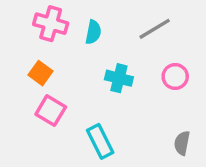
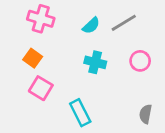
cyan semicircle: (93, 32) -> (91, 26), moved, turned 36

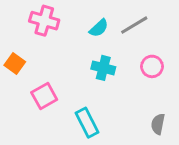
orange square: (33, 58) -> (15, 63), moved
pink square: (41, 88) -> (44, 96), turned 30

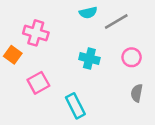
pink cross: (44, 21) -> (36, 33), moved
cyan semicircle: (99, 28) -> (88, 13), moved, turned 30
gray semicircle: (158, 124) -> (137, 93), moved

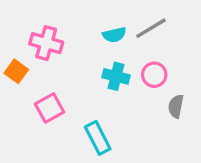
cyan semicircle: (88, 13) -> (114, 35), moved
pink circle: (132, 57) -> (154, 75), moved
gray semicircle: (137, 93) -> (176, 106), moved

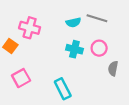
gray line: (151, 28) -> (97, 18), turned 48
pink square: (50, 108) -> (21, 78), moved

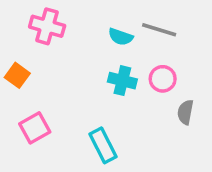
cyan semicircle: (73, 22) -> (121, 37), turned 32
pink cross: (30, 28) -> (47, 26), moved

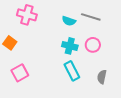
gray semicircle: (185, 112) -> (102, 77), moved
cyan rectangle: (103, 145) -> (72, 71), moved

